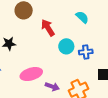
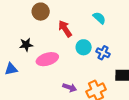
blue cross: (86, 52) -> (103, 53), turned 32
pink ellipse: (31, 74) -> (47, 59), moved

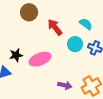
cyan semicircle: (99, 18) -> (86, 24), moved
black star: (26, 45) -> (16, 55), moved

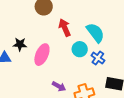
cyan semicircle: (86, 24) -> (95, 33), size x1.5
pink ellipse: (40, 59) -> (42, 55), turned -60

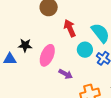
purple arrow: (59, 86) -> (66, 74), moved

